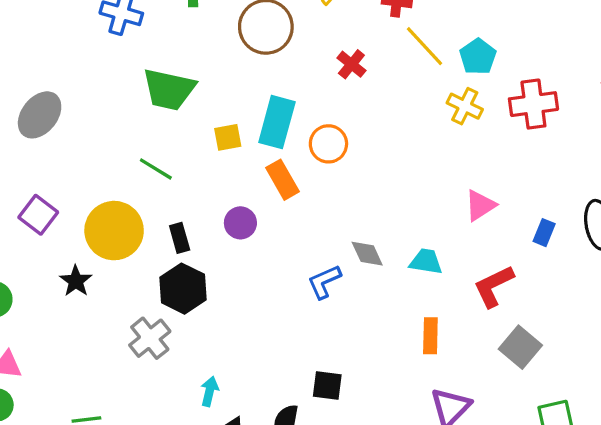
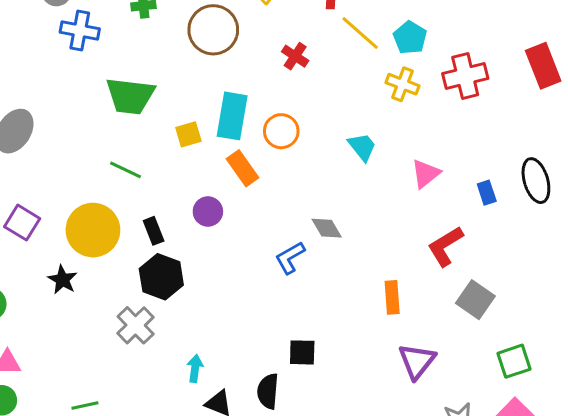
blue rectangle: (544, 233) -> (487, 193), turned -35
cyan trapezoid: (426, 262) -> (362, 147), moved, turned 48

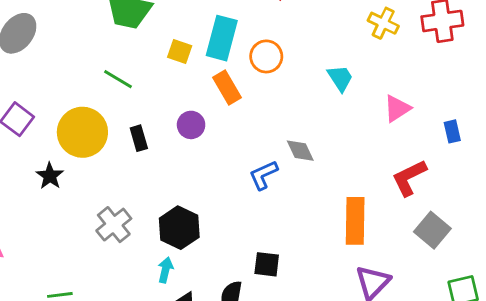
yellow square: (188, 134) -> (180, 51), turned 30
black hexagon: (161, 277) -> (179, 228), moved
orange rectangle: (392, 297) -> (355, 221), size x1.5

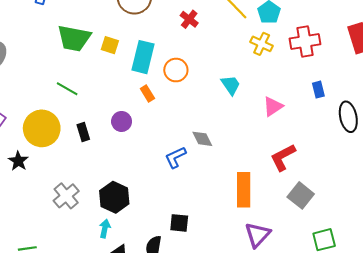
yellow square: (180, 51) -> (110, 45), moved
orange rectangle: (227, 88) -> (147, 93), size x0.7
blue rectangle: (452, 131) -> (318, 90), moved

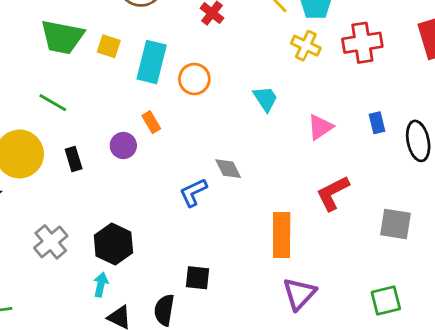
blue rectangle: (318, 90) -> (377, 123), moved
orange rectangle: (147, 93) -> (151, 122), moved
gray square: (301, 195) -> (395, 224), moved, turned -30

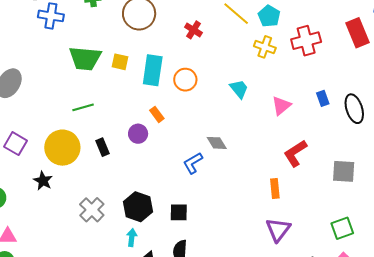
green line: (53, 103) -> (83, 107), turned -40
orange rectangle: (282, 235) -> (275, 188), moved, size x0.6
black square: (198, 278) -> (179, 212), moved

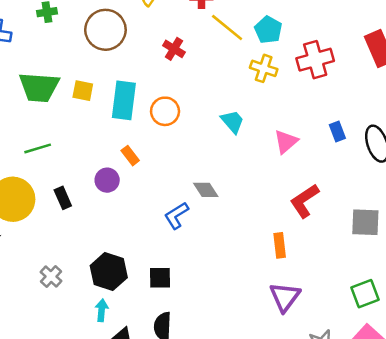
gray cross: (92, 210) -> (51, 277), size x0.7

